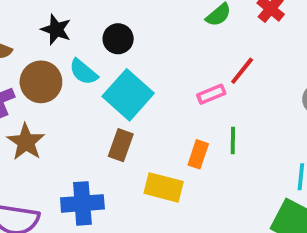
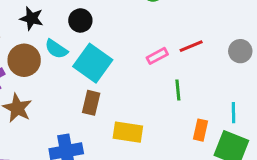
red line: (242, 71) -> (191, 46), moved, turned 35
orange rectangle: (198, 154) -> (201, 130), moved

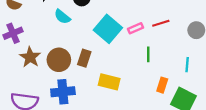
brown circle: (24, 60) -> (59, 60), moved
cyan square: (93, 63) -> (108, 29), moved
cyan line: (234, 113) -> (187, 65), moved

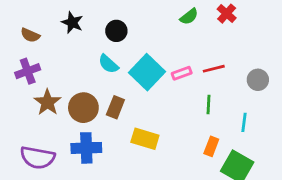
cyan semicircle: (62, 17) -> (108, 64), moved
green line: (148, 54) -> (208, 105), moved

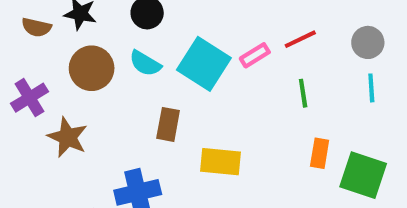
brown semicircle: (30, 35) -> (36, 27), moved
brown circle: (83, 108) -> (92, 68), moved
cyan line: (244, 122) -> (371, 88), moved

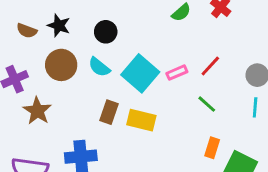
red line: (300, 39) -> (210, 66), turned -30
green line: (303, 93) -> (207, 104), turned -48
yellow rectangle: (220, 162) -> (141, 120), moved

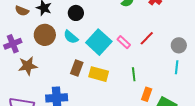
pink rectangle: (177, 73) -> (124, 42), turned 64
green line: (207, 104) -> (134, 74), moved, turned 40
brown star: (37, 111) -> (28, 66), turned 30

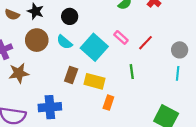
pink rectangle: (124, 42) -> (121, 37), moved
green line: (134, 74) -> (132, 72), moved
orange rectangle: (147, 94) -> (108, 103), moved

